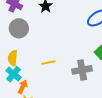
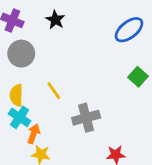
yellow line: (48, 63) -> (54, 91), moved, turned 72
gray cross: (82, 70) -> (86, 118), moved

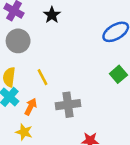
orange arrow: (34, 134) -> (31, 107), moved

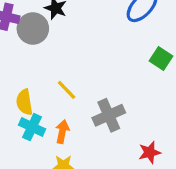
gray circle: (18, 41) -> (33, 28), moved

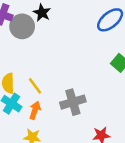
yellow line: (67, 90) -> (35, 86), moved

